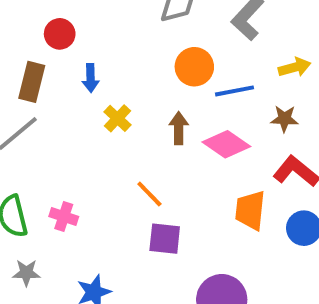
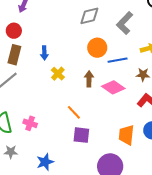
red circle: (60, 34) -> (14, 31), moved
orange trapezoid: (250, 210) -> (126, 135), moved

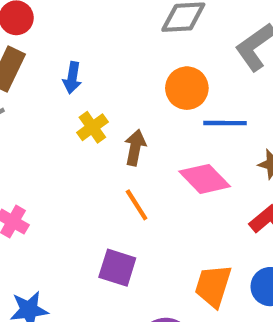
brown arrow: (89, 79) -> (135, 148), moved
orange line: (74, 112) -> (137, 205), moved

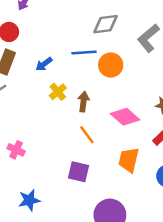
blue arrow: (72, 78) -> (44, 64), turned 48
blue line: (225, 123) -> (84, 53), moved
orange trapezoid: (213, 286) -> (129, 160), moved

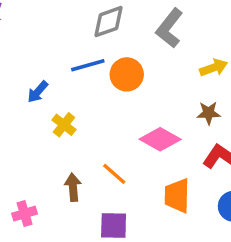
brown arrow: (83, 102) -> (73, 187), moved
pink cross: (16, 150) -> (25, 214), turned -30

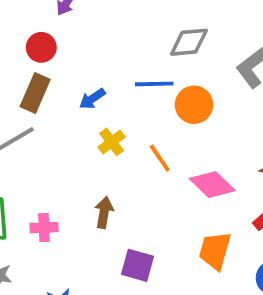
orange line: (114, 174) -> (160, 158), moved

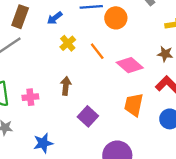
purple square: (137, 265) -> (88, 116), turned 30

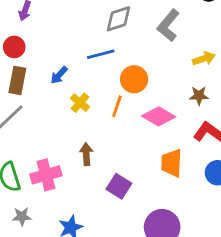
orange circle: (116, 18) -> (134, 79), moved
orange line: (97, 51) -> (117, 106), turned 66
pink cross: (30, 97) -> (46, 175), size x1.5

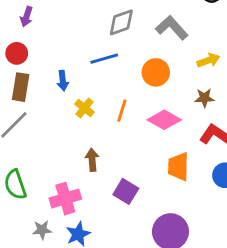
gray L-shape: (168, 25) -> (172, 28), turned 100
blue arrow: (59, 75) -> (63, 81), turned -48
orange circle: (134, 79) -> (156, 72), moved
pink cross: (46, 175) -> (65, 199), moved
gray star: (22, 217) -> (42, 230), moved

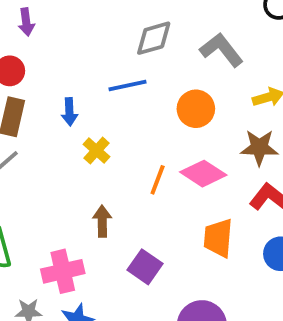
purple arrow: (27, 17) -> (26, 22), turned -30
brown star: (204, 98) -> (259, 148), size x1.4
orange line: (122, 111) -> (158, 180), moved

